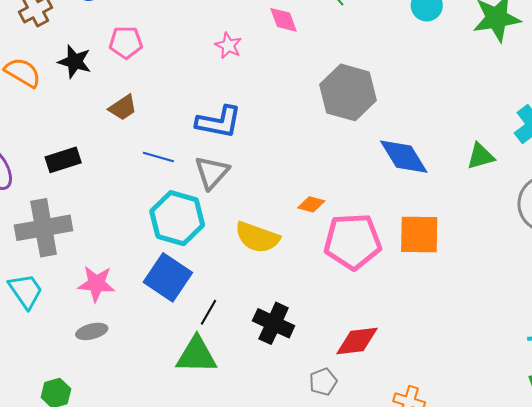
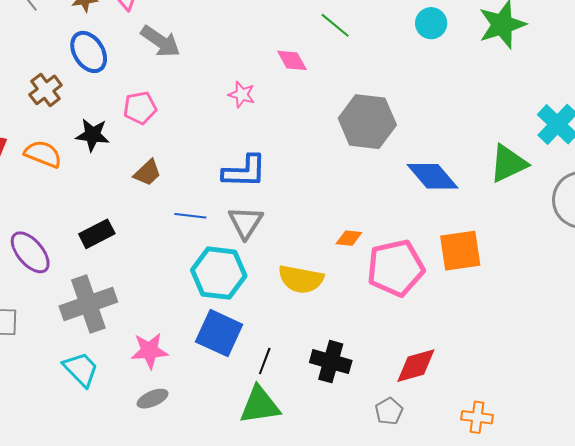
green triangle: (481, 156) -> (508, 163), size x1.4

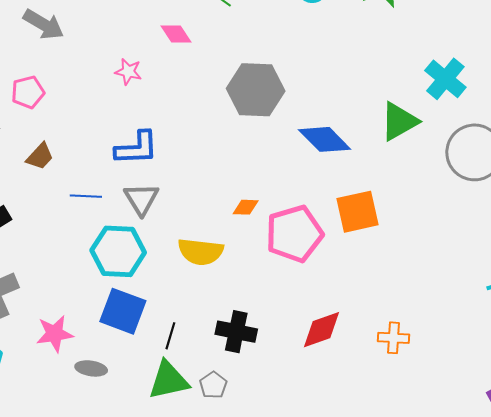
gray ellipse: (153, 399) -> (91, 368), moved, turned 36
gray pentagon: (389, 411) -> (213, 385), moved
orange cross: (477, 417) -> (394, 338), moved

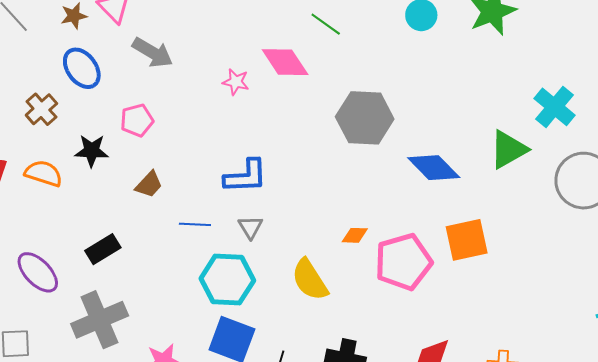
pink diamond: (176, 34) -> (285, 62), size x1.5
pink star: (128, 72) -> (236, 82), moved
gray triangle: (141, 199) -> (250, 227), size x0.7
yellow semicircle: (201, 252) -> (310, 280), turned 51

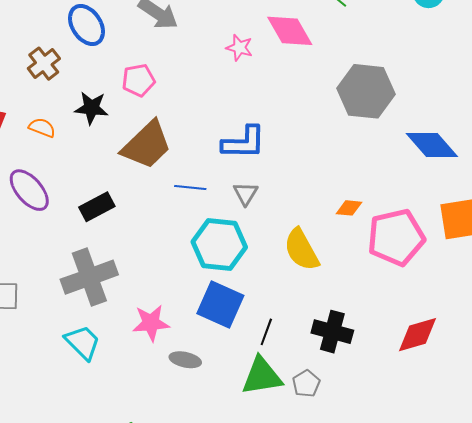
orange semicircle: (43, 173) -> (42, 128), size x0.7
brown trapezoid: (149, 184) -> (147, 145), size x1.8
purple ellipse: (38, 272) -> (29, 190), moved

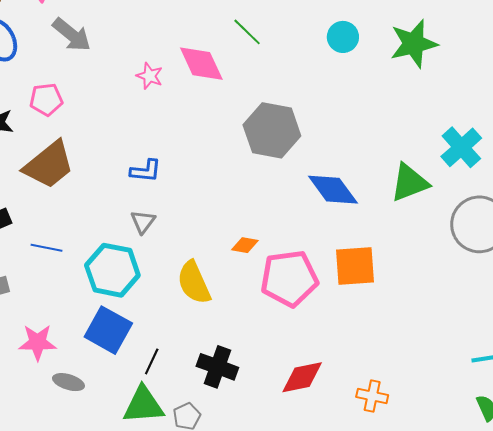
blue L-shape: (244, 143) -> (146, 171), size x0.7
blue line: (190, 187) -> (46, 248), moved

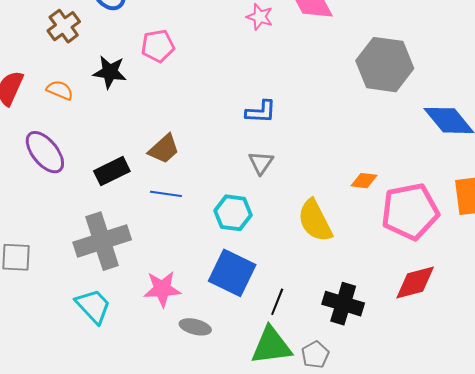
brown trapezoid: (49, 165) -> (164, 149), moved, size x0.6
cyan hexagon: (112, 270) -> (233, 213), size x0.7
red diamond: (302, 377) -> (415, 283), moved

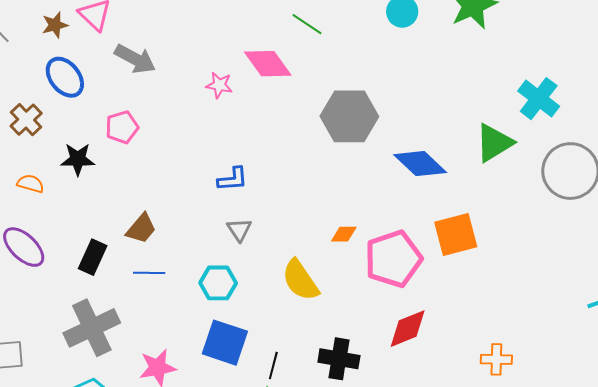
black rectangle: (112, 171) -> (93, 257), turned -32

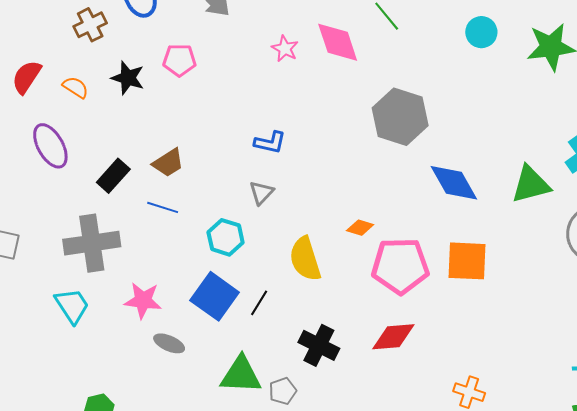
black line: (273, 365) -> (259, 303), moved

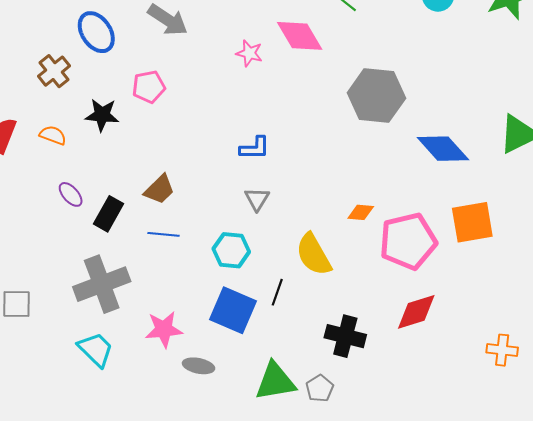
purple ellipse: (50, 146) -> (71, 194), moved, size x0.6
black line: (259, 303) -> (277, 292), moved

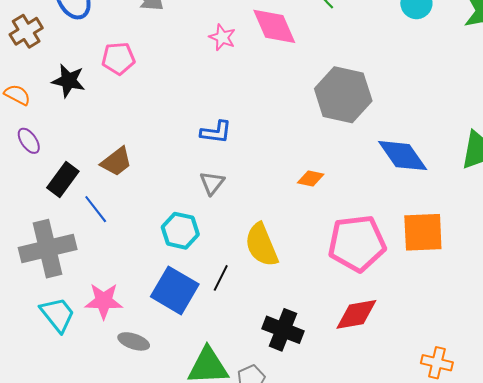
purple ellipse: (71, 194) -> (29, 141), moved
orange diamond: (361, 212) -> (311, 179), moved
blue line: (164, 234) -> (96, 209), moved, turned 40
cyan trapezoid: (96, 349) -> (58, 314), moved

